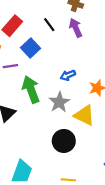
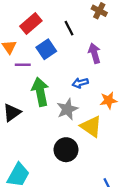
purple arrow: (76, 28) -> (94, 53), moved

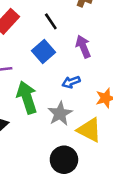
blue square: (46, 49) -> (44, 51), moved

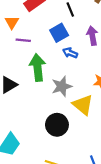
blue arrow: (71, 82) -> (70, 53), moved, turned 32

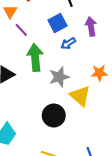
purple line: (23, 40) -> (21, 30), turned 40
blue arrow: (70, 53) -> (68, 43), turned -56

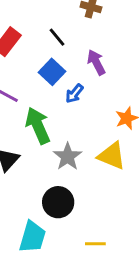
gray star: (59, 77) -> (68, 157), moved
black circle: (54, 115) -> (58, 202), moved

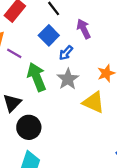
gray star: (68, 157) -> (68, 79), moved
black circle: (58, 202) -> (29, 127), moved

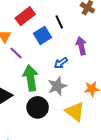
blue square: (49, 35) -> (42, 35), moved
black circle: (29, 127) -> (38, 107), moved

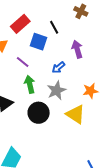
blue square: (42, 35) -> (38, 42), turned -36
purple line: (16, 53) -> (23, 62), moved
green arrow: (31, 78) -> (30, 84), size x0.7

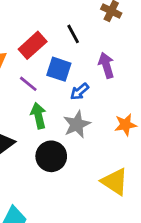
red rectangle: (20, 24) -> (33, 45), moved
blue square: (38, 42) -> (59, 69), moved
yellow triangle: (75, 114) -> (115, 182), moved

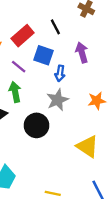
blue arrow: (80, 91) -> (60, 73), turned -42
green arrow: (38, 116) -> (15, 92), moved

